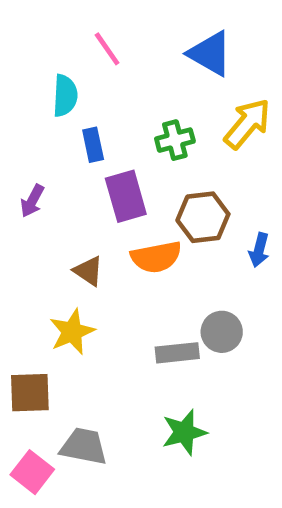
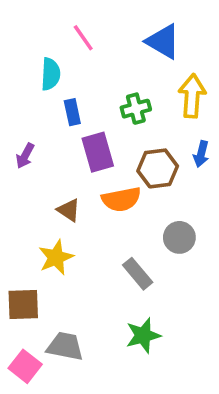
yellow arrow: (247, 124) -> (192, 96), turned -36
blue arrow: (259, 250) -> (201, 154), moved
gray circle: (222, 332) -> (179, 237), moved
gray rectangle: (177, 353) -> (138, 274), turned 56

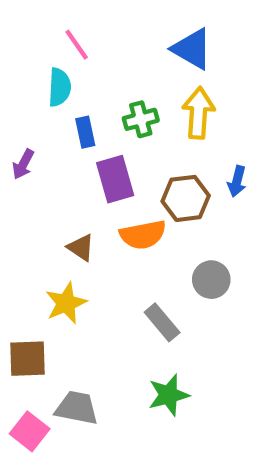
pink line: (83, 38) -> (77, 45), moved
yellow arrow: (192, 96) -> (198, 113), moved
green cross: (136, 109) -> (141, 119), moved
purple arrow: (25, 156) -> (23, 164), moved

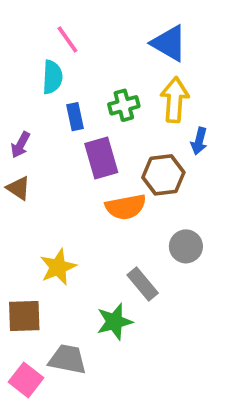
blue arrow: (237, 181) -> (199, 141), moved
brown triangle: (81, 248) -> (19, 188), moved
green star: (169, 395) -> (114, 322), moved

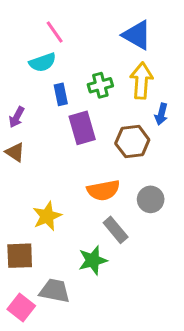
cyan semicircle: (52, 77) -> (43, 62), turned 68
orange semicircle: (126, 207) -> (103, 190), moved

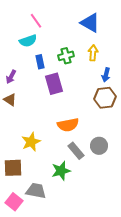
yellow arrow: (141, 81) -> (93, 53), size x0.7
brown hexagon: (132, 142) -> (105, 98), moved
gray circle: (151, 199) -> (99, 146), moved

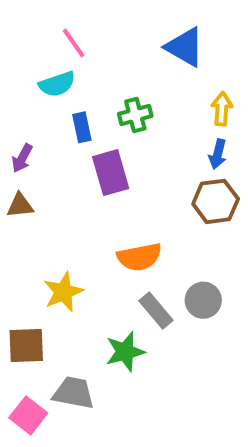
yellow arrow: (93, 53) -> (222, 109), moved
brown triangle: (10, 100) -> (20, 206), turned -40

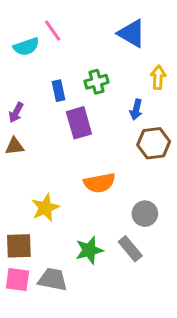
cyan semicircle: (57, 84) -> (26, 47), moved
blue arrow: (218, 154) -> (136, 110), moved
gray rectangle: (156, 311) -> (130, 249), moved
pink square: (28, 415) -> (17, 279), moved, turned -30

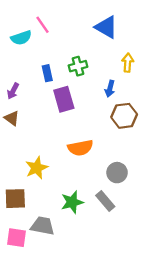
brown triangle: (15, 146) -> (12, 118), turned 42
pink square: (17, 279) -> (17, 238), moved

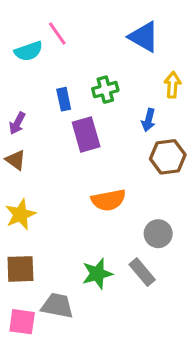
yellow star: (37, 168) -> (20, 214), moved

